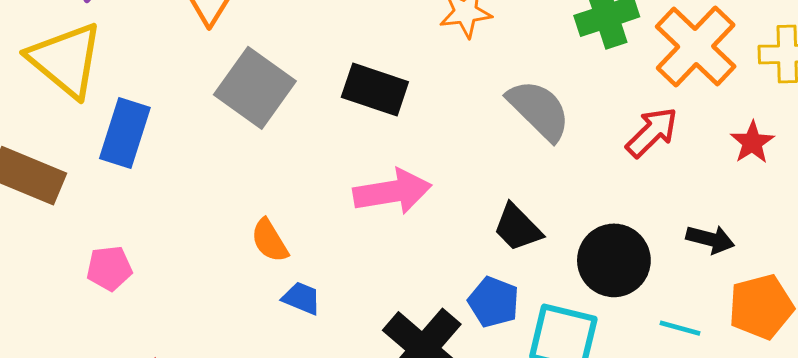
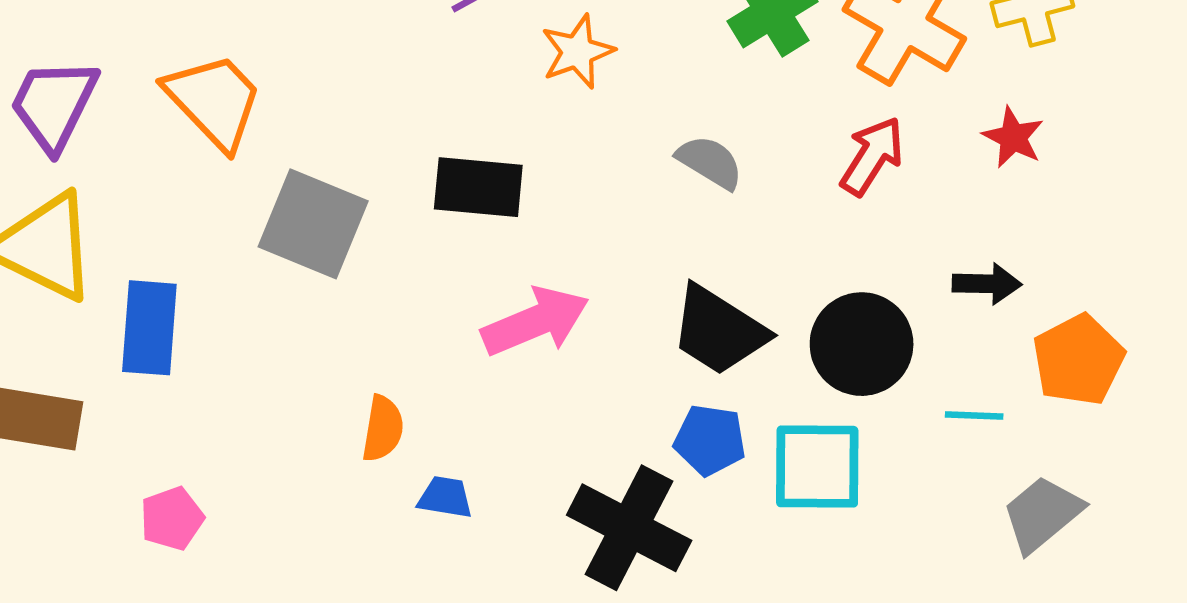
gray semicircle: (539, 110) -> (710, 162), size x0.7
black trapezoid: (518, 228) -> (719, 330), size x1.4
orange semicircle: (270, 241) -> (383, 429), turned -126

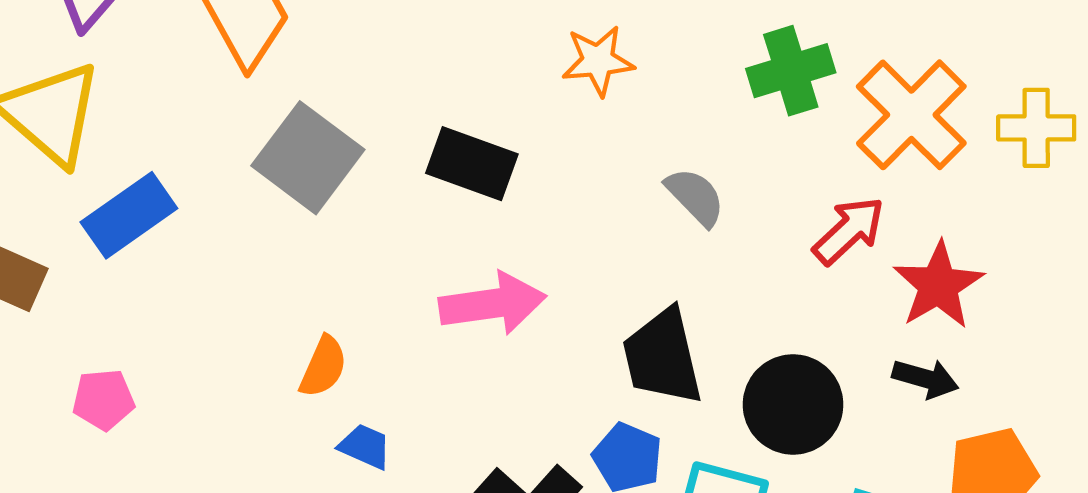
red star: (1013, 137) -> (938, 285), moved, size x1.5
blue rectangle: (149, 328) -> (129, 215), turned 36
black trapezoid: (719, 330) -> (662, 357), turned 30

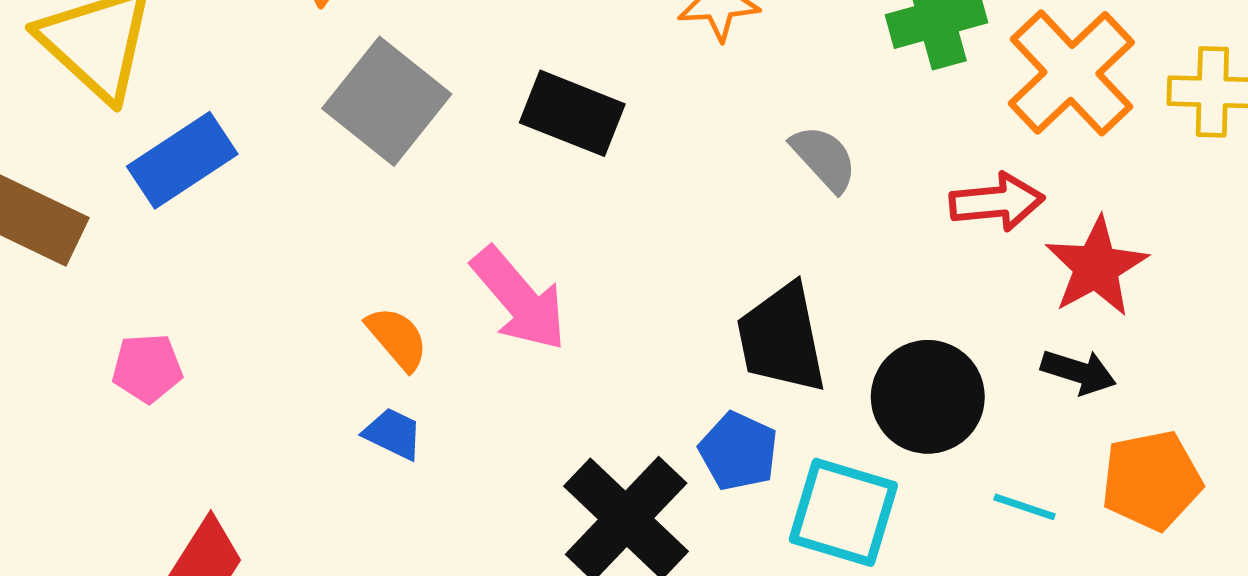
red arrow: (849, 231) -> (997, 202), turned 36
pink arrow: (492, 304) -> (519, 299), moved, turned 56
orange semicircle: (323, 367) -> (397, 338), turned -66
blue trapezoid: (365, 446) -> (393, 434), moved

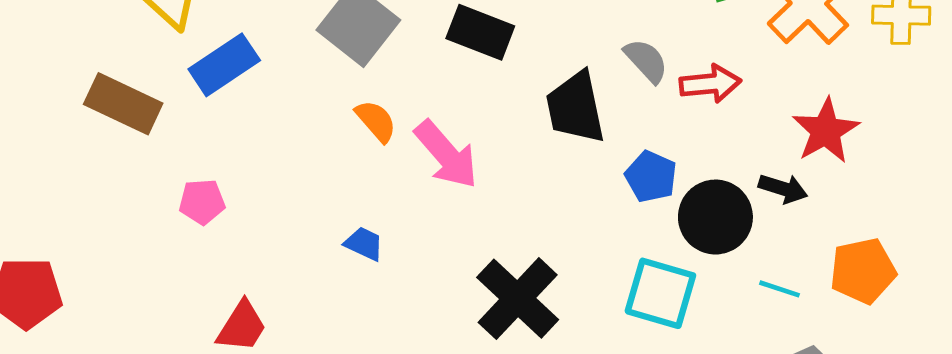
red arrow: (997, 202) -> (710, 84), moved
orange semicircle: (397, 338) -> (376, 121), moved
black trapezoid: (782, 338) -> (575, 108), moved
black arrow: (1079, 372) -> (783, 189), moved
blue pentagon: (738, 451) -> (651, 177), moved

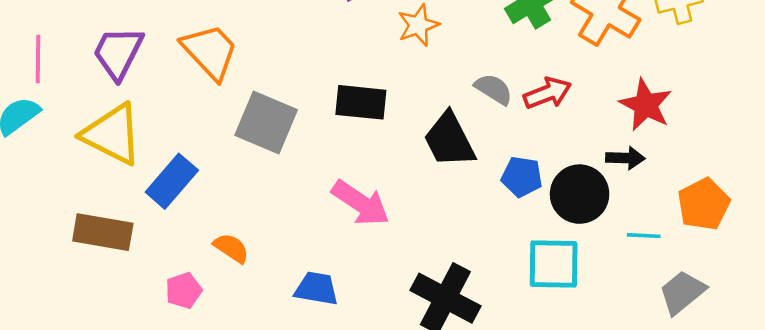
orange semicircle: (376, 121) -> (231, 248), moved
blue trapezoid: (364, 244) -> (316, 289), size x1.4

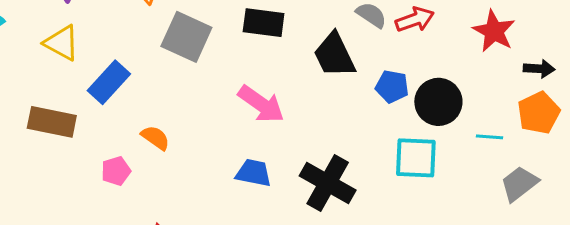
yellow triangle: (112, 134) -> (62, 43), size x0.7
black arrow: (625, 158) -> (539, 69), moved
blue trapezoid: (316, 289) -> (254, 173), moved

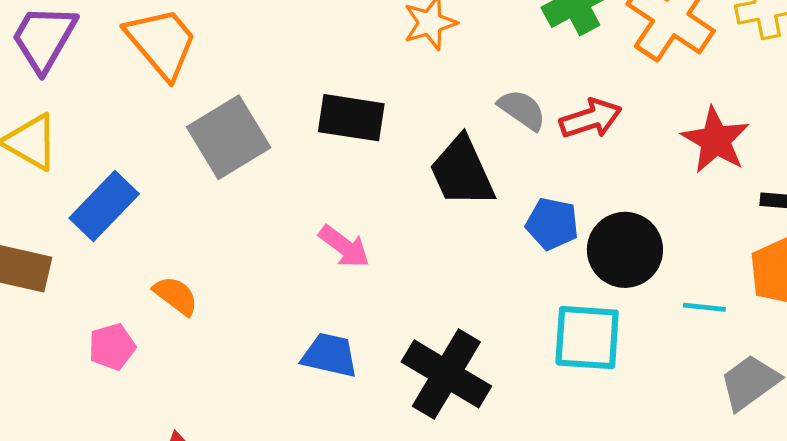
gray square: (186, 37) -> (229, 137), turned 33
pink arrow: (261, 104) -> (344, 247), size x0.7

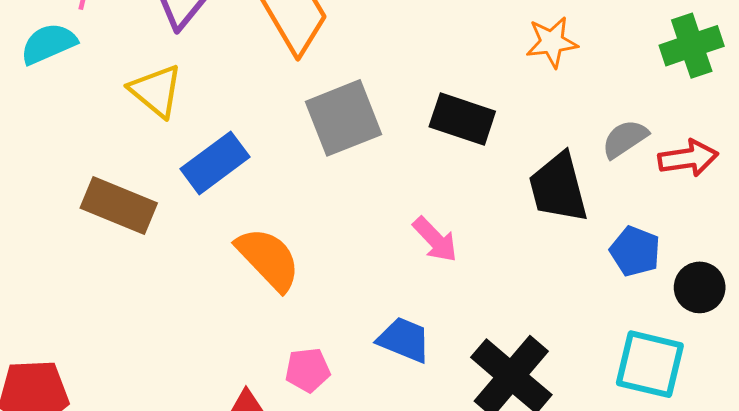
gray semicircle: (522, 110) -> (625, 139), turned -78
black circle: (625, 250) -> (700, 287), size x0.7
orange semicircle: (176, 296) -> (268, 259), size x1.6
pink pentagon: (112, 347) -> (308, 370), moved

